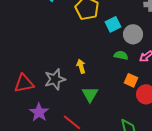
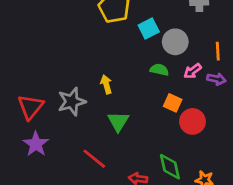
red triangle: (24, 83) -> (31, 107), turned -40
purple star: (39, 112) -> (36, 144), moved

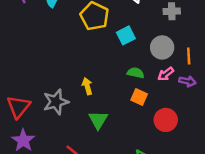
gray circle: (175, 42) -> (162, 47), moved
orange square: (173, 103) -> (139, 97), moved

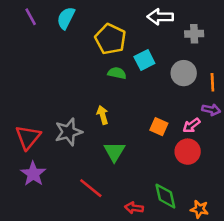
green semicircle: (136, 73) -> (117, 73), moved
pink arrow: (166, 74) -> (192, 125), moved

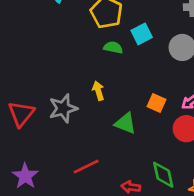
green triangle: (114, 152) -> (125, 123), moved, turned -40
purple star: (33, 174) -> (25, 176), moved
red line: (91, 188) -> (86, 167), turned -65

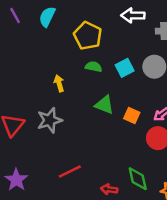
cyan square: (142, 34) -> (125, 68), moved
yellow arrow: (98, 91) -> (59, 83), moved
green triangle: (125, 123) -> (104, 105), moved

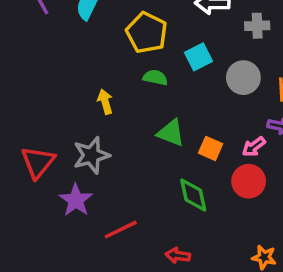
cyan square: (125, 68) -> (198, 57), moved
green diamond: (138, 179) -> (193, 195), moved
purple star: (16, 180) -> (76, 200), moved

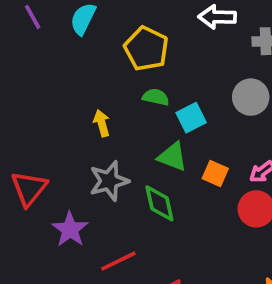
cyan square: (198, 57) -> (191, 118), moved
gray star: (91, 155) -> (109, 181), moved
green diamond: (193, 195) -> (159, 203), moved

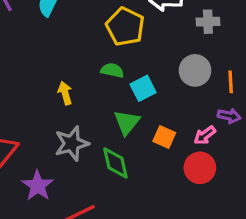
yellow pentagon: (146, 49) -> (125, 27), moved
green triangle: (172, 157) -> (127, 122), turned 48

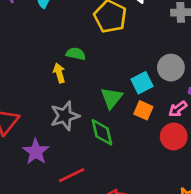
green semicircle: (112, 70) -> (76, 54), moved
gray circle: (195, 70) -> (171, 68), moved
cyan square: (143, 88) -> (142, 83), moved

